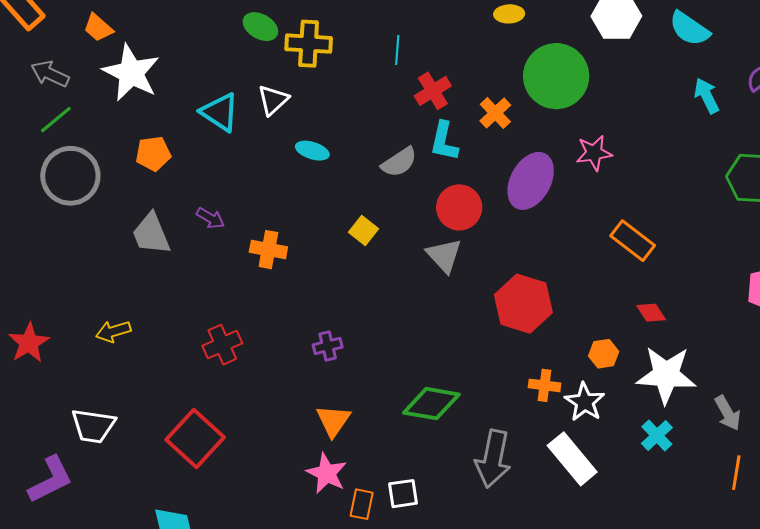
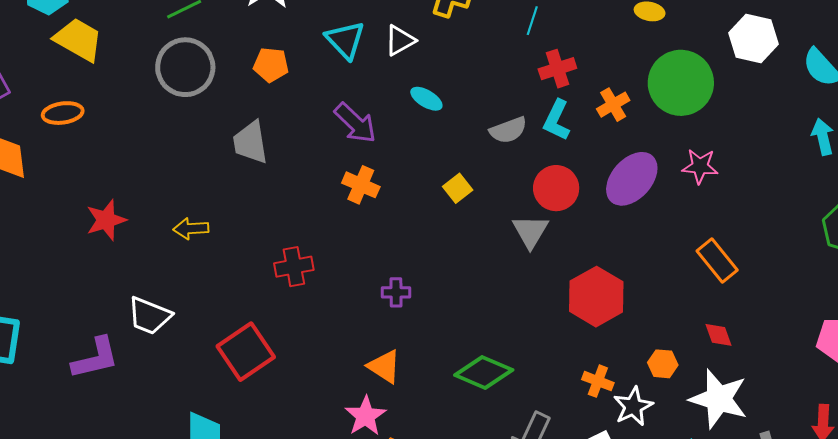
purple arrow: (210, 218) -> (355, 123), moved, size x1.6
orange triangle: (333, 421) -> (384, 366), turned -45

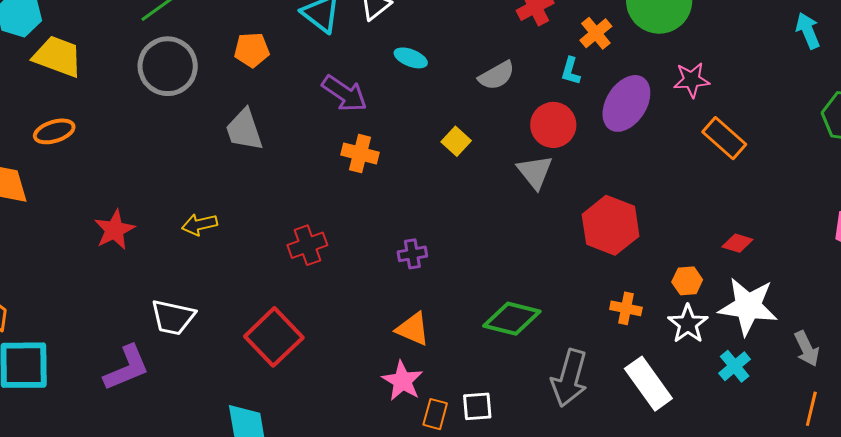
cyan L-shape: (557, 120) -> (571, 71), moved, size x0.7
orange rectangle: (717, 261) -> (724, 138), moved
red diamond: (718, 335) -> (737, 243), turned -44
white star: (633, 406) -> (688, 324), moved

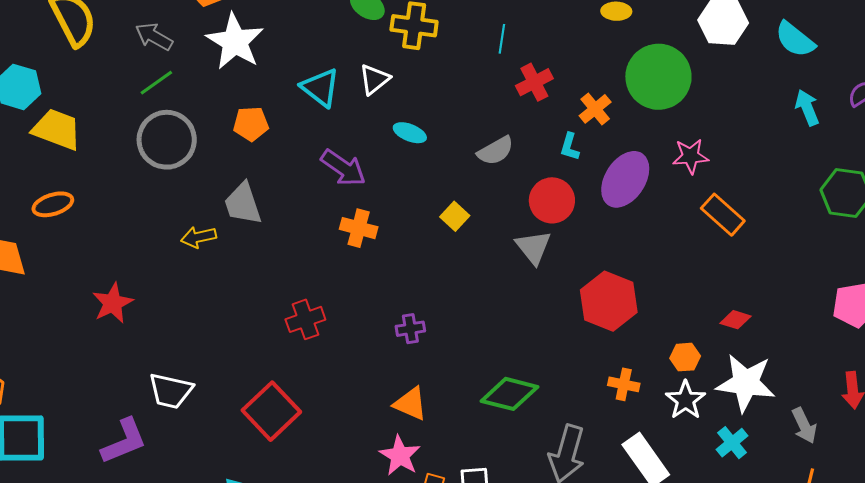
yellow arrow: (200, 224) -> (198, 237), moved

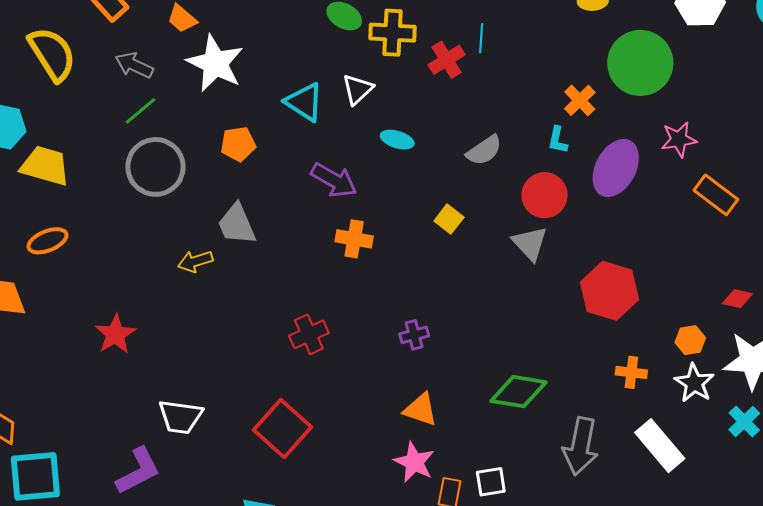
red cross: (534, 82) -> (447, 60), moved

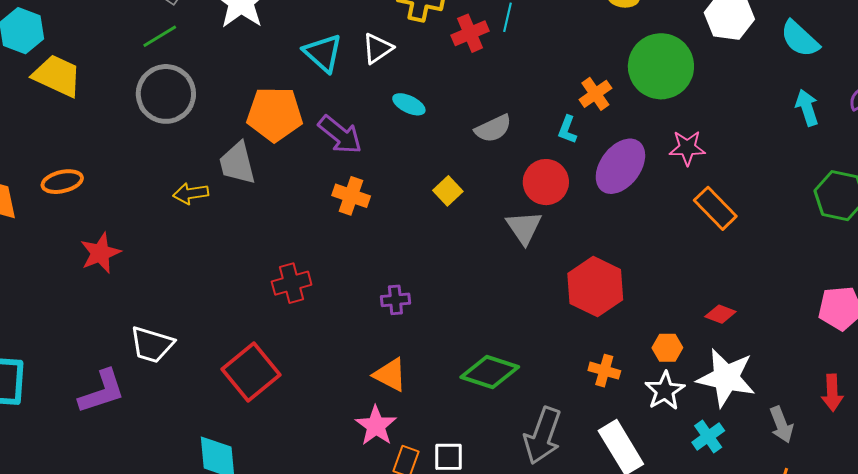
orange pentagon: (238, 144) -> (275, 114), moved, size x1.6
orange ellipse: (48, 241) -> (62, 182), moved

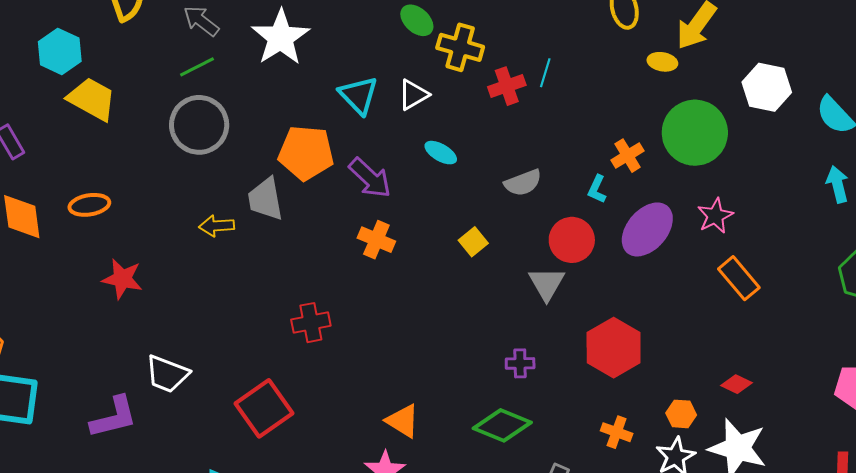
pink star: (687, 148) -> (715, 216), turned -30
red star: (100, 253) -> (122, 279), turned 30
purple cross: (395, 300) -> (520, 363), moved

